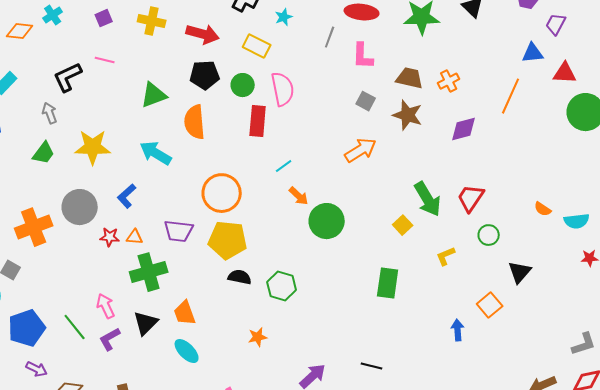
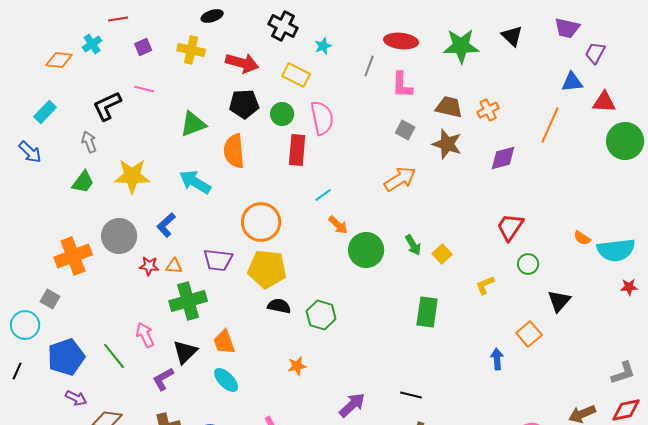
green arrow: (428, 199) -> (413, 245), moved, size x0.6
cyan semicircle: (577, 221) -> (616, 250), size x1.5
purple L-shape: (110, 339) -> (163, 379), moved

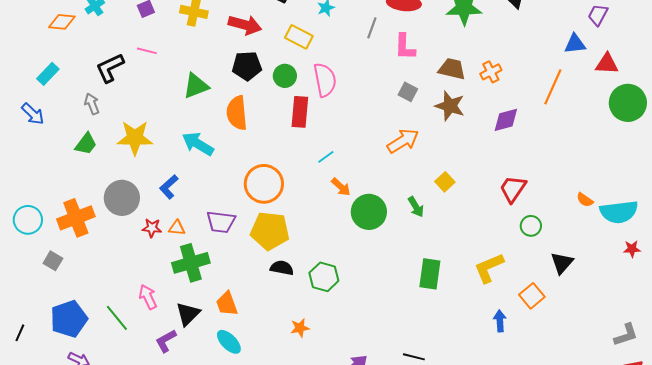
yellow square: (442, 254) -> (445, 182), moved
yellow L-shape: (485, 285) -> (489, 268), moved, size x1.6
cyan circle: (25, 325) -> (28, 220), moved

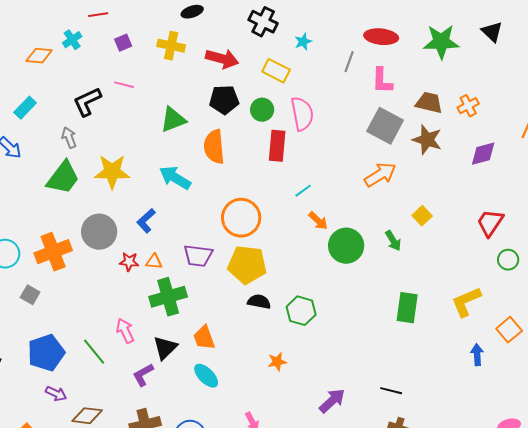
gray square: (408, 92) -> (385, 126), size x1.8
green trapezoid: (86, 144) -> (63, 178), size x1.5

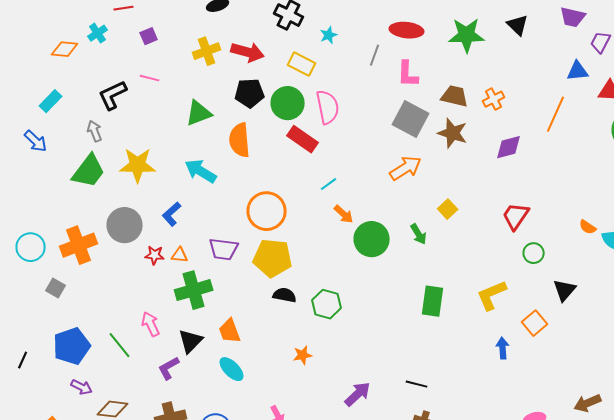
yellow cross: (171, 46) -> (207, 51), moved, turned -32
green circle: (262, 110) -> (288, 103), size x1.4
red rectangle: (277, 146) -> (303, 139), turned -60

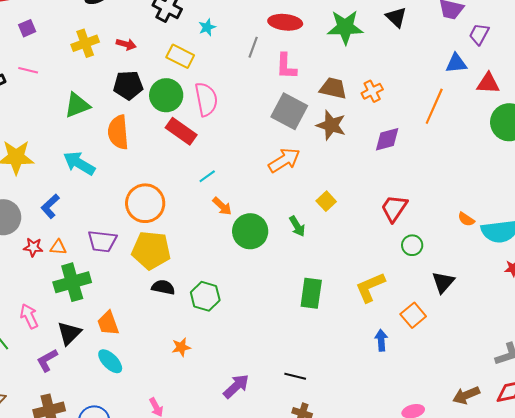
red arrow: (248, 52) -> (126, 44), size x0.6

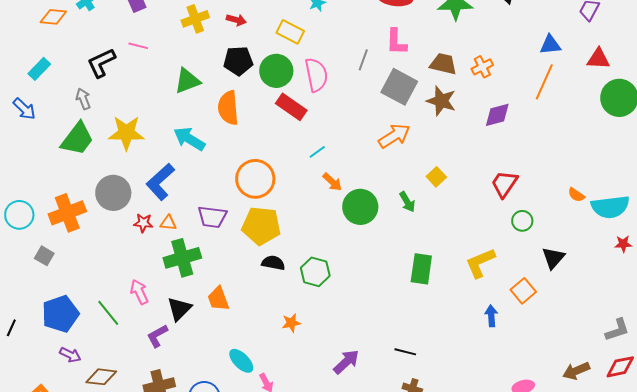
gray line: (253, 47) -> (363, 60), moved
blue triangle: (456, 63) -> (550, 45), moved
blue L-shape: (50, 206) -> (160, 182), size x1.5
cyan ellipse: (110, 361) -> (241, 361), moved

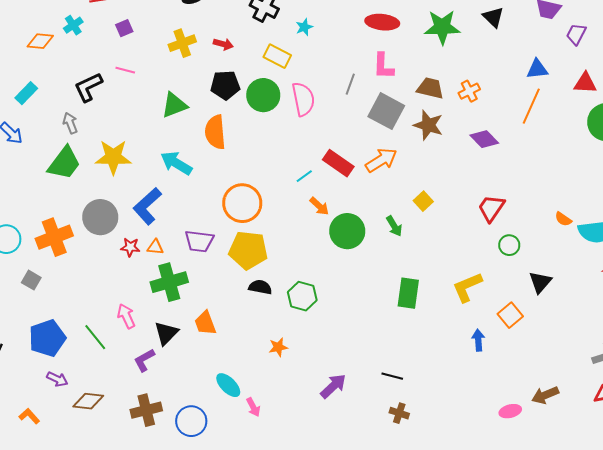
red rectangle: (291, 107) -> (338, 163), moved
purple diamond: (497, 115) -> (484, 139), turned 60
brown arrow: (576, 371) -> (545, 395), moved

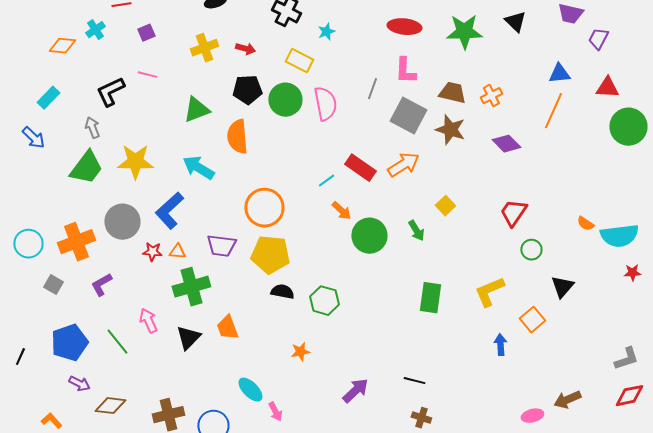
purple L-shape: (144, 360) -> (101, 285), moved

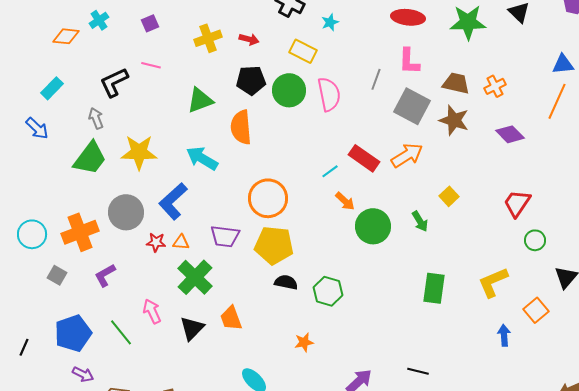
green cross: (191, 287) -> (195, 277), turned -30

